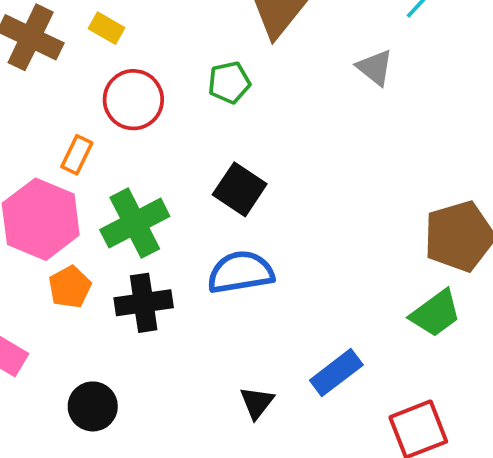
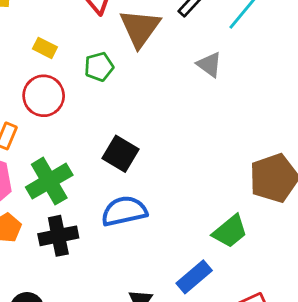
yellow rectangle: (106, 28) -> (45, 48), moved
green pentagon: (229, 82) -> (99, 67), moved
green trapezoid: (436, 313) -> (230, 231), moved

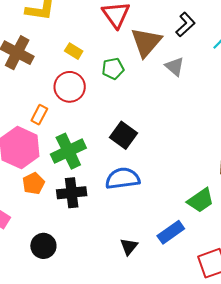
gray triangle: (209, 64) -> (175, 67), moved

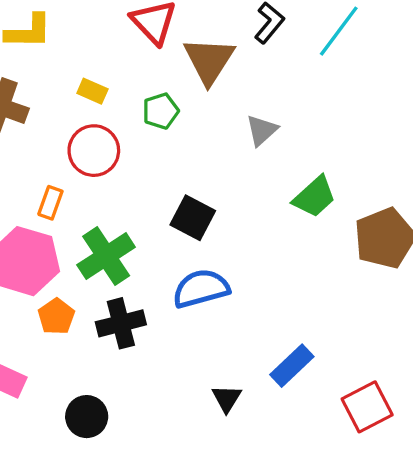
gray triangle: (175, 67) -> (262, 130), moved, turned 45
green trapezoid: (201, 200) -> (314, 197), moved

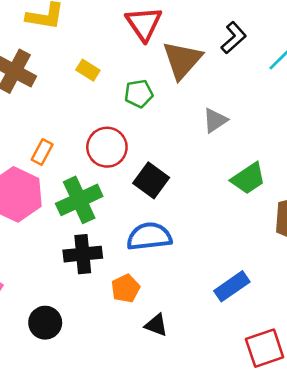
red circle: (94, 151) -> (107, 147), moved
orange pentagon: (56, 317) -> (126, 288), moved
blue rectangle: (292, 366) -> (232, 286), moved
black triangle: (227, 399) -> (156, 325), turned -50

